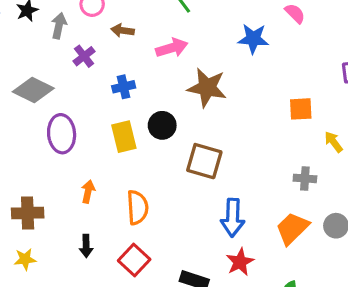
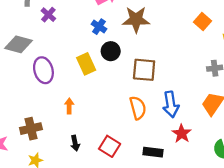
blue cross: (124, 87) -> (99, 27), moved, turned -32
orange square: (301, 109) -> (203, 22), turned -35
orange semicircle: (137, 207) -> (138, 108), moved

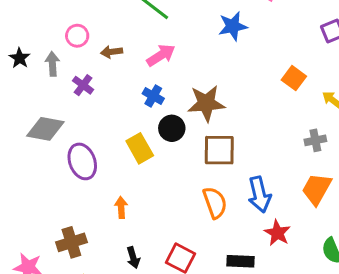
brown star: (136, 20) -> (206, 103), moved

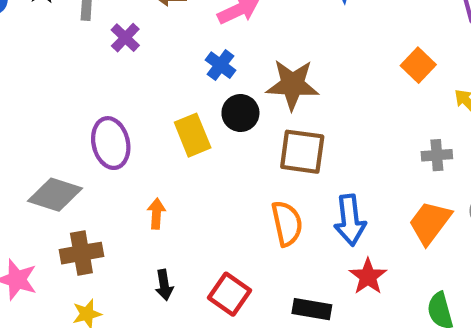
gray diamond: (45, 129) -> (55, 195), moved

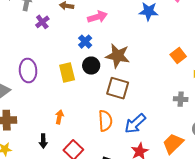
orange arrow: (156, 214) -> (59, 117), moved
blue arrow: (350, 220) -> (135, 124), turned 45
orange trapezoid: (430, 223) -> (173, 144), moved

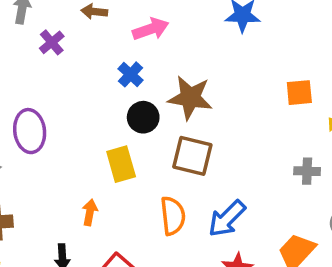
orange square: (178, 55) -> (299, 93), turned 35
yellow rectangle: (67, 73) -> (121, 164), moved

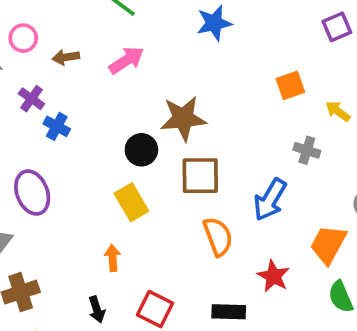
blue cross: (131, 74) -> (57, 126), moved
gray cross: (307, 171) -> (307, 150), moved, turned 30
orange semicircle: (173, 216) -> (218, 237), moved
blue arrow: (227, 219) -> (270, 200), moved

